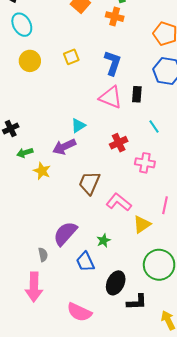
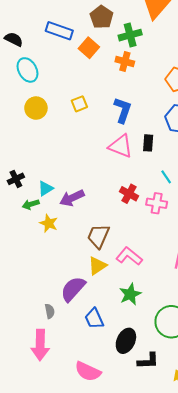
cyan triangle: (78, 125) -> (45, 188), moved
red cross: (119, 143) -> (129, 194), turned -36
pink cross: (145, 163) -> (157, 203), moved
yellow triangle: (142, 224) -> (97, 266), moved
green star: (104, 241) -> (130, 294), moved, size x1.5

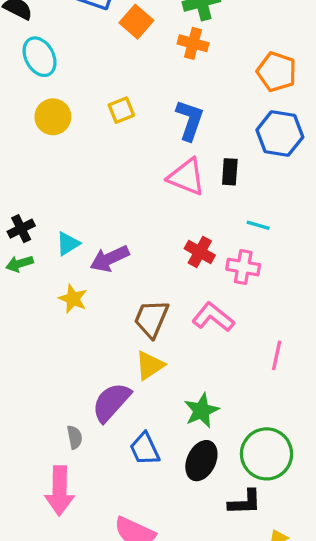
cyan line: (166, 177) -> (258, 225), turned -40
green arrow: (31, 204) -> (20, 264), moved
pink L-shape: (129, 256) -> (213, 317), moved
black ellipse: (126, 341) -> (201, 461), moved
black L-shape: (148, 361) -> (245, 502), moved

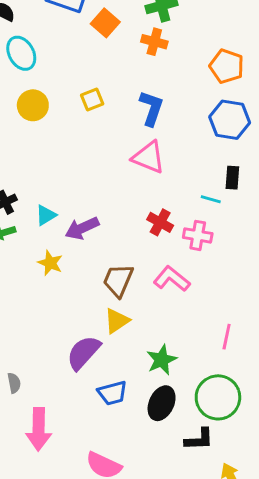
black rectangle: (230, 172) -> (232, 178), moved
pink line: (277, 355) -> (227, 337), moved
gray semicircle: (75, 437) -> (14, 383), moved
blue trapezoid: (145, 449) -> (112, 393), turned -80

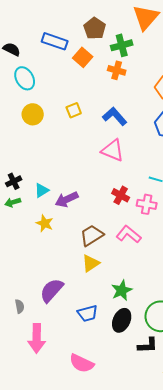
blue L-shape: (151, 108) -> (115, 116), turned -60
brown trapezoid: (118, 280) -> (92, 235), turned 35
purple semicircle: (83, 353) -> (52, 290), moved

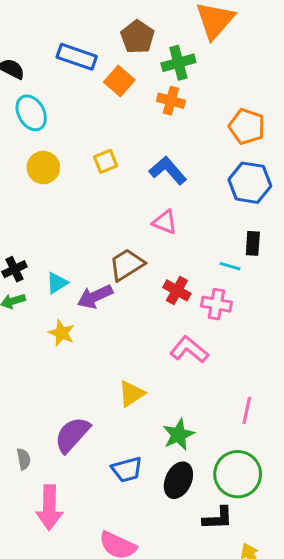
pink triangle: (113, 150) -> (165, 222), size x0.7
brown trapezoid: (92, 235) -> (127, 265), moved

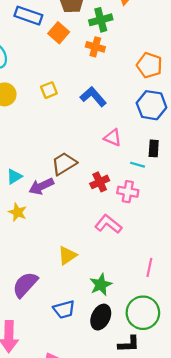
pink triangle: (165, 222) -> (113, 138), moved
red cross: (177, 290) -> (100, 182), turned 36

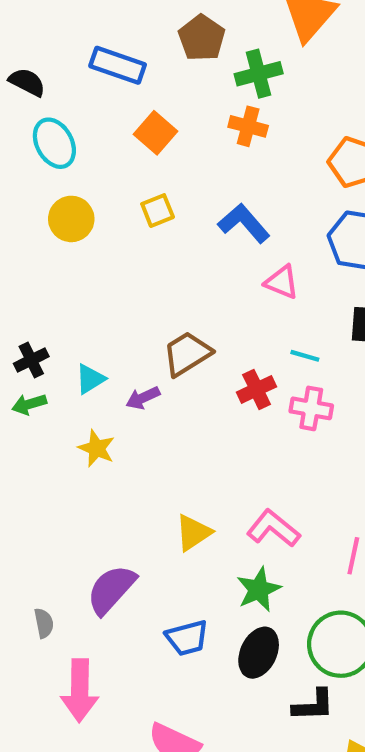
orange square: (59, 33) -> (155, 133), moved
pink triangle: (113, 138) -> (282, 282), moved
cyan line: (138, 165) -> (305, 356), moved
purple arrow: (41, 186) -> (143, 398), size x0.7
pink L-shape: (108, 224) -> (273, 528), moved

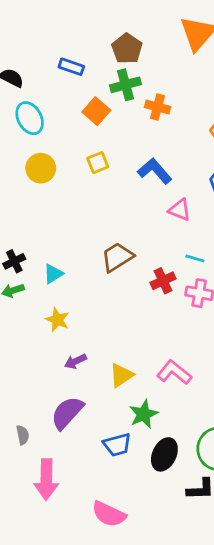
blue rectangle: (118, 65) -> (71, 67), size x0.7
green cross: (259, 74) -> (125, 85), moved
purple arrow: (143, 398) -> (75, 361), moved
green star: (259, 589) -> (144, 414), moved

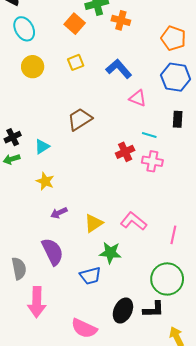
brown trapezoid: (117, 257) -> (80, 119), moved
purple semicircle: (67, 413) -> (53, 252), turned 112
green star: (144, 414) -> (110, 253), turned 30
gray semicircle: (23, 435) -> (19, 268), size x1.5
black ellipse: (164, 454) -> (123, 311), moved

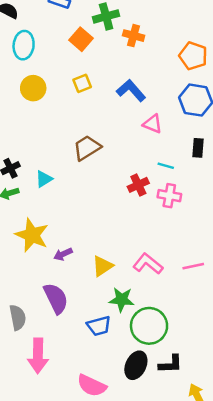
cyan ellipse: (24, 29) -> (24, 45), turned 35
yellow star: (45, 181) -> (32, 235), moved, size x1.6
pink line: (173, 235) -> (193, 266), moved, turned 66
green circle: (167, 279) -> (149, 326), moved

